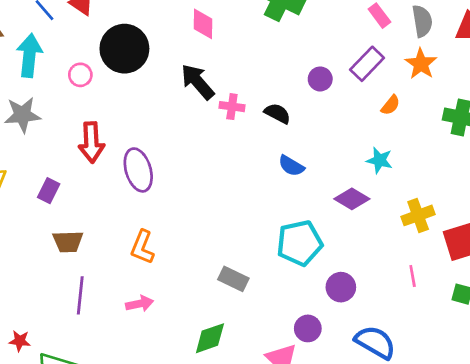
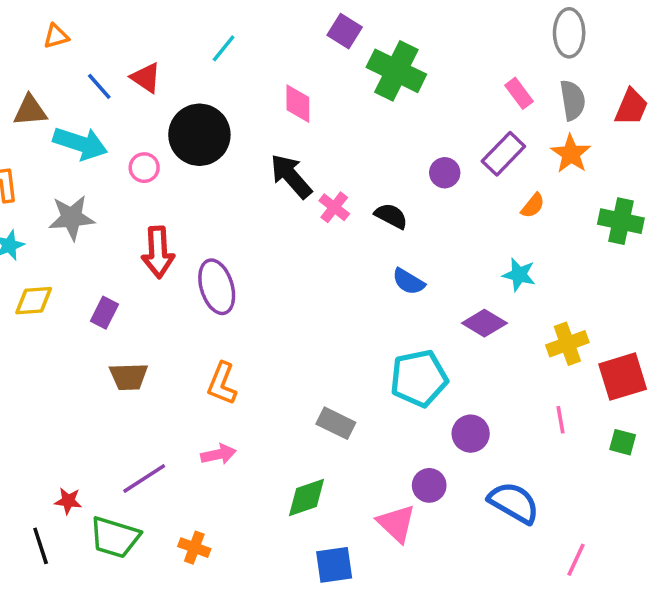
cyan arrow: (29, 56) -> (80, 143), turned 102
pink cross: (232, 107) -> (334, 207), turned 30
purple line: (80, 295) -> (144, 478), moved, turned 51

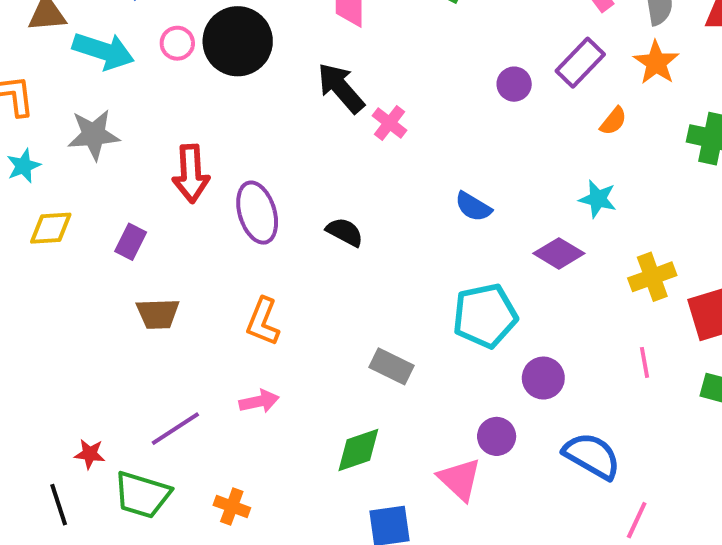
pink circle: (144, 168) -> (177, 43), moved
black semicircle: (391, 216) -> (345, 232), moved
pink line: (576, 560) -> (637, 520), moved

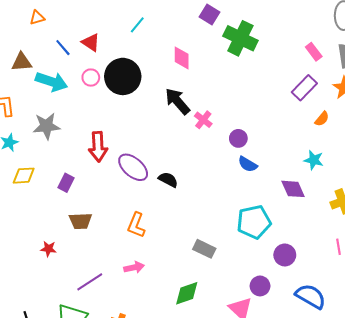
purple circle: (514, 84) -> (238, 138), moved
purple ellipse: (257, 213) -> (133, 167), turned -32
black semicircle: (345, 232) -> (168, 180), moved
purple diamond: (559, 253) -> (293, 189), turned 35
red star: (90, 454) -> (48, 249), moved

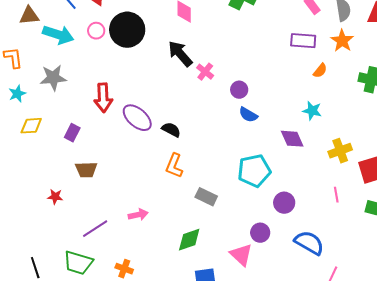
purple rectangle: (304, 88) -> (303, 41), turned 50
orange L-shape: (136, 225) -> (174, 166), moved

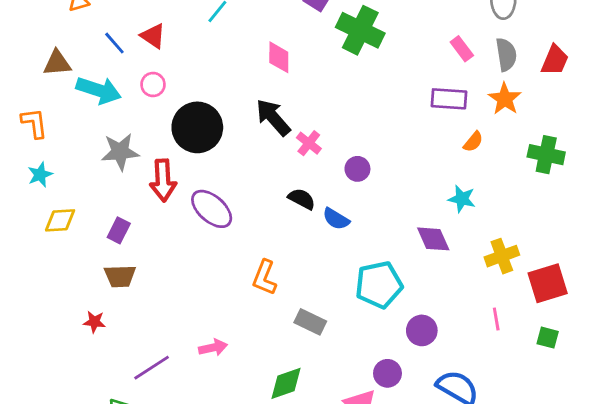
black circle: (127, 30) -> (197, 127), moved
gray star: (53, 78) -> (120, 152), moved
blue semicircle: (248, 115) -> (336, 219), moved
black semicircle: (171, 130) -> (302, 199), moved
brown trapezoid: (86, 170) -> (120, 276), moved

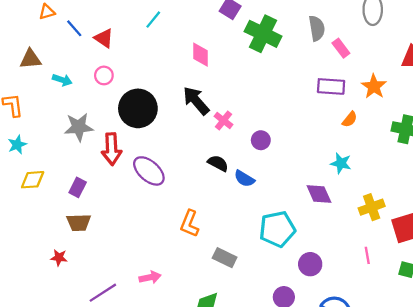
blue line: (114, 43) -> (74, 28), moved
gray semicircle: (506, 54) -> (317, 28), moved
cyan arrow: (99, 90) -> (62, 80), size x0.6

